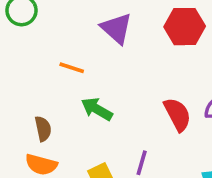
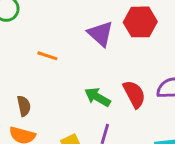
purple triangle: (116, 28) -> (100, 34), moved
green arrow: (97, 109) -> (97, 97), moved

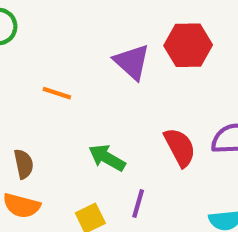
green arrow: (97, 97) -> (107, 158), moved

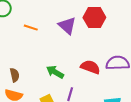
orange line: (57, 93) -> (31, 28), moved
red semicircle: (180, 147) -> (90, 67), turned -42

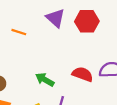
purple triangle: (67, 26) -> (56, 18), moved

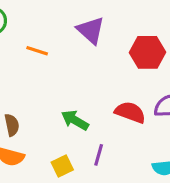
red hexagon: (87, 21) -> (148, 52), moved

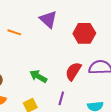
red semicircle: (130, 112) -> (73, 71), turned -78
purple line: (99, 155) -> (61, 98), moved

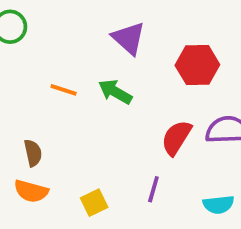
orange line: (14, 32) -> (64, 90), moved
green arrow: (38, 76) -> (115, 92), moved

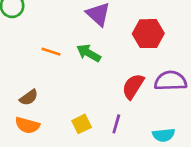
brown semicircle: (33, 153) -> (29, 97), turned 66
yellow square: (94, 203) -> (82, 124), moved

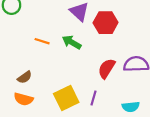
red hexagon: (148, 34) -> (106, 23), moved
yellow square: (82, 124) -> (66, 98), size x1.6

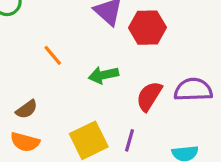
orange line: (42, 41) -> (53, 55), turned 32
green arrow: (72, 42) -> (103, 75), moved, turned -42

